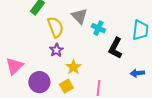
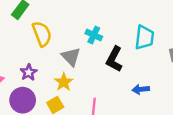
gray triangle: (79, 16) -> (71, 57), moved
purple star: (56, 50) -> (29, 72), moved

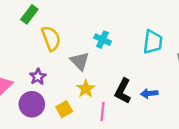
black L-shape: (114, 59) -> (123, 91), moved
yellow star: (64, 82) -> (86, 89), moved

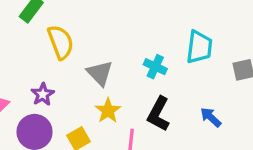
cyan cross: (103, 40) -> (155, 67), moved
blue arrow: (149, 93) -> (211, 117), moved, turned 49

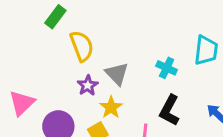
purple star: (43, 94) -> (88, 85), moved
yellow star: (108, 111) -> (111, 107), moved

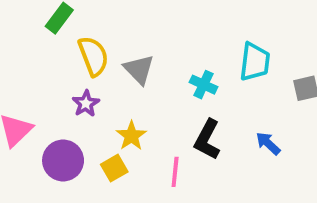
gray triangle: (117, 74) -> (139, 69), moved
purple star: (88, 85) -> (86, 104), moved

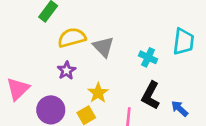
yellow semicircle: (93, 56) -> (72, 38), turned -84
blue arrow: (268, 143) -> (180, 109), moved

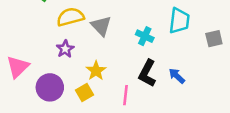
blue arrow: (180, 109) -> (177, 76), moved

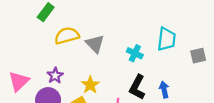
purple star: (65, 49) -> (55, 75), moved
blue arrow: (177, 76) -> (164, 90), turned 35

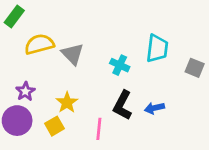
gray square: (198, 56) -> (195, 68), turned 35
blue arrow: (164, 90) -> (154, 108), turned -91

